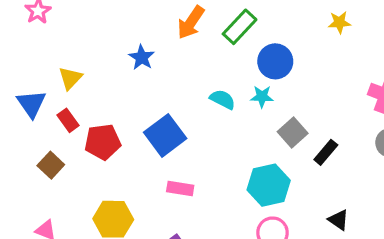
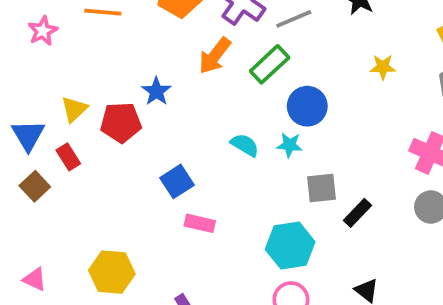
gray square: (293, 133) -> (321, 188), turned 32
blue square: (165, 135) -> (177, 181), size x0.7
red pentagon: (103, 142) -> (121, 122), moved
brown square: (51, 165) -> (35, 186), moved
pink rectangle: (180, 188) -> (200, 223), moved

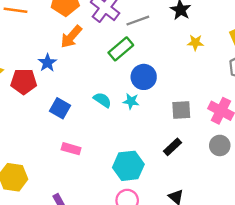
orange arrow: (215, 56) -> (71, 37), moved
yellow star: (383, 67) -> (195, 43), moved
blue square: (177, 181) -> (60, 108), moved, turned -30
gray square: (321, 188) -> (181, 110), moved

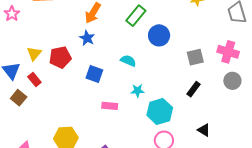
blue star: (47, 63) -> (87, 38), moved
cyan star: (131, 101) -> (138, 91), moved

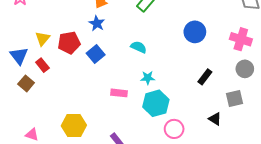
blue circle: (159, 35) -> (195, 32), moved
gray square: (195, 57) -> (234, 98), moved
blue square: (94, 74) -> (96, 54), moved, turned 30
cyan hexagon: (160, 111) -> (156, 103), moved

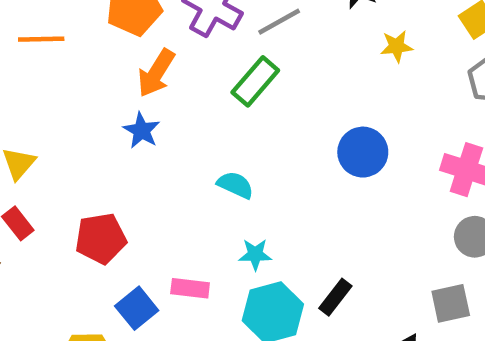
red pentagon: (69, 43) -> (101, 238), moved
blue square: (96, 54) -> (137, 308), moved
black rectangle: (205, 77) -> (335, 297), moved

